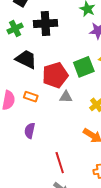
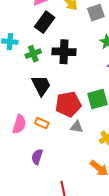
black trapezoid: (26, 59) -> (41, 85), turned 30

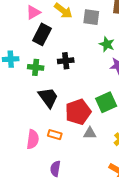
gray square: (96, 13) -> (91, 17), turned 36
black cross: (64, 52) -> (66, 61), size x0.7
green cross: (33, 54) -> (36, 67), turned 35

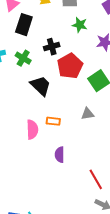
green star: (107, 44) -> (80, 25), moved
green cross: (36, 67) -> (23, 58), turned 35
red pentagon: (78, 112) -> (70, 66), moved

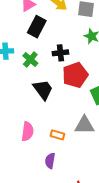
gray triangle: (88, 114) -> (85, 125), size x1.5
orange rectangle: (53, 121) -> (57, 135), moved

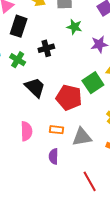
red pentagon: (75, 75) -> (69, 97), moved, turned -30
gray triangle: (85, 125) -> (82, 137), moved

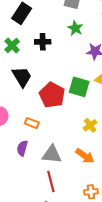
green square: (93, 83) -> (79, 87), turned 35
gray triangle: (82, 137) -> (52, 154), moved

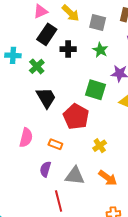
black cross: (43, 42) -> (68, 49), moved
green square: (79, 87) -> (95, 90), moved
yellow cross: (90, 125) -> (100, 146), moved
red line: (51, 181) -> (59, 201), moved

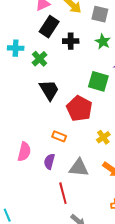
pink semicircle: (26, 138) -> (24, 152), moved

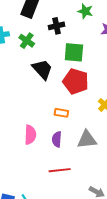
black cross: (71, 41) -> (56, 26), moved
green square: (98, 81) -> (74, 52), moved
red line: (63, 193) -> (60, 170), moved, turned -70

